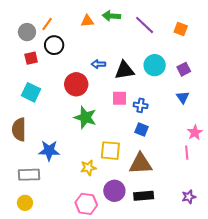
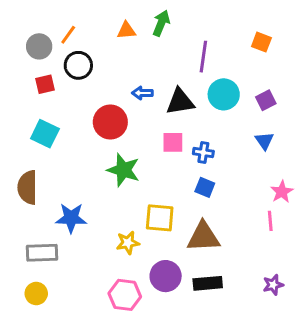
green arrow: (111, 16) -> (161, 23), turned 108
purple line: (145, 25) -> (203, 57), moved, turned 55

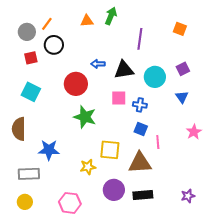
cyan circle: (224, 94) -> (155, 77), moved
pink line: (270, 221) -> (158, 142), moved
pink hexagon: (125, 295) -> (70, 203), moved

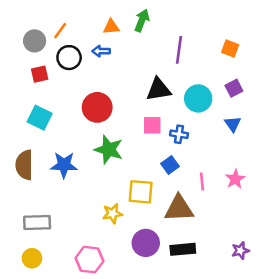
orange square: (180, 29) -> (230, 49), moved
blue arrow: (98, 64) -> (101, 51), moved
blue square: (141, 129) -> (170, 165), moved, turned 32
pink star: (194, 132) -> (235, 179), moved
blue star: (49, 150) -> (64, 165), moved

